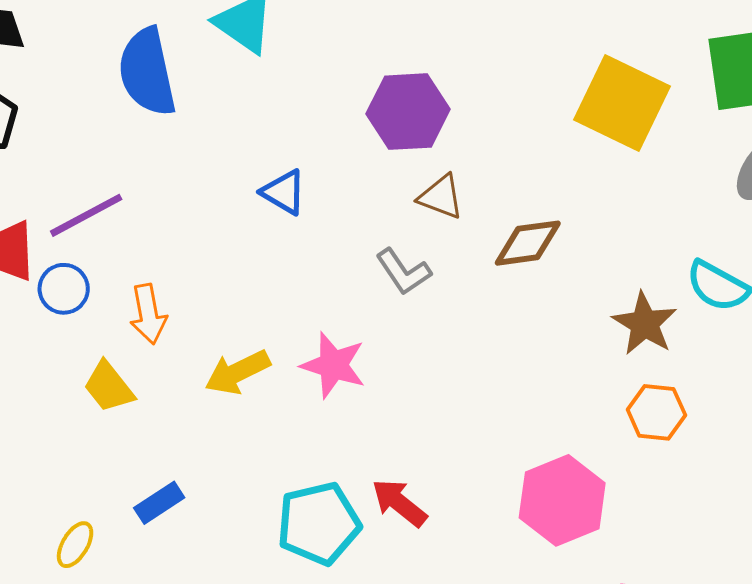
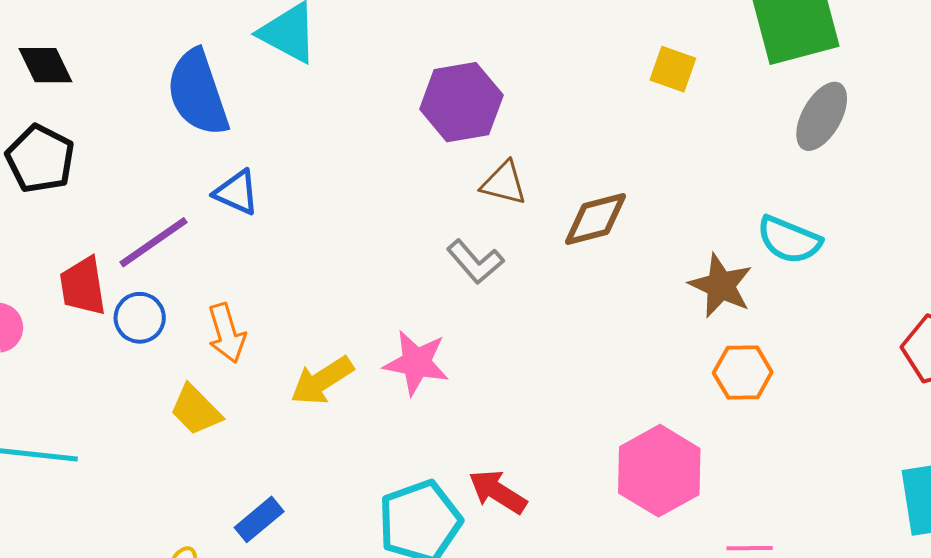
yellow square: (622, 103) -> (673, 69), size x0.5
blue triangle: (284, 192) -> (237, 192), moved

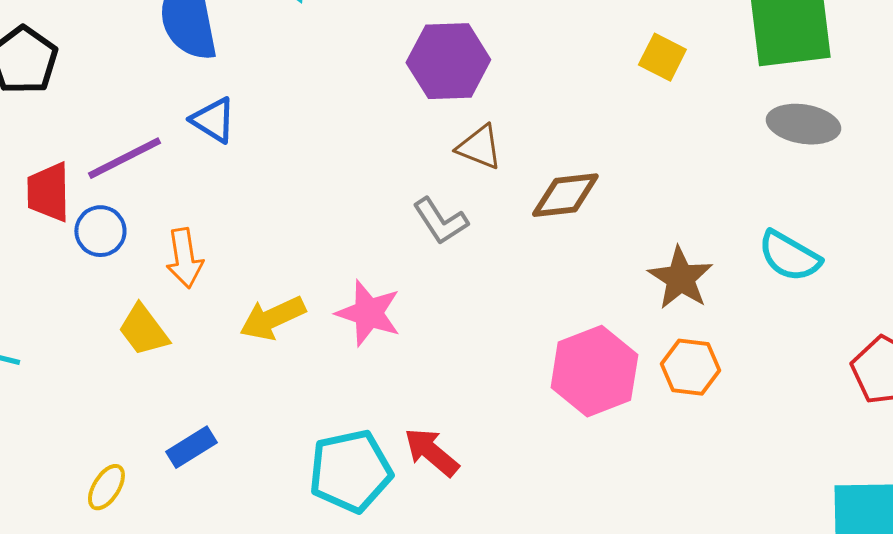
gray ellipse: (822, 116) -> (803, 124), turned 62
cyan semicircle: (789, 240) -> (789, 256), moved
pink hexagon: (659, 471) -> (594, 371), moved

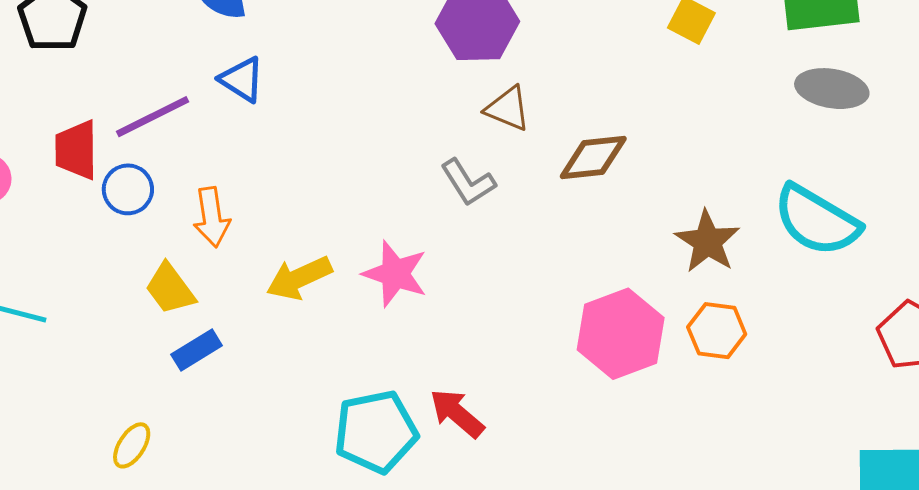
cyan semicircle: (789, 256) -> (817, 220), size x1.4
blue rectangle: (191, 447) -> (197, 350), moved

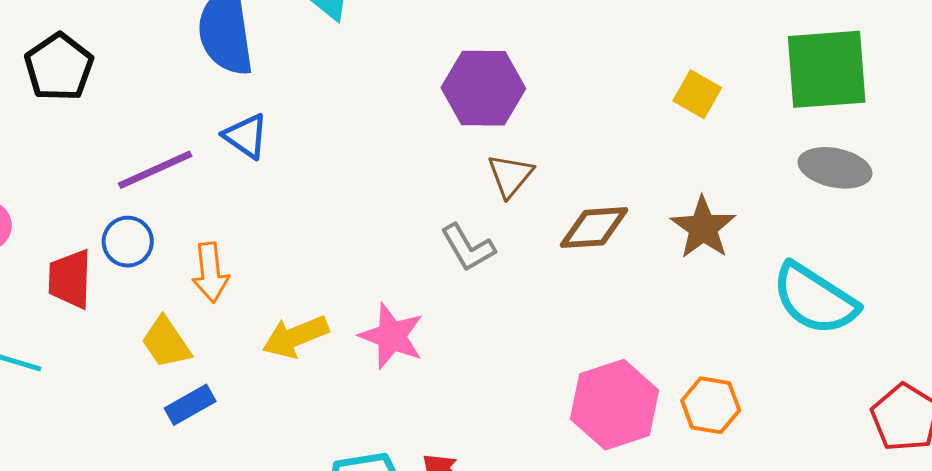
brown triangle: (508, 109) -> (510, 176), turned 45
red trapezoid: (76, 150) -> (70, 279), moved
brown star: (707, 241) -> (703, 228), moved

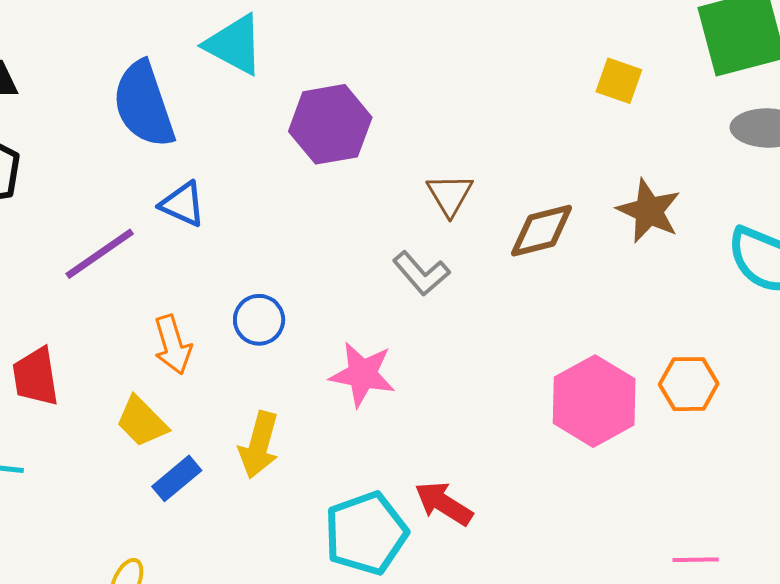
purple hexagon: (483, 88) -> (330, 124), moved
blue circle: (128, 242) -> (259, 320), moved
yellow arrow: (295, 337) -> (259, 445), moved, turned -42

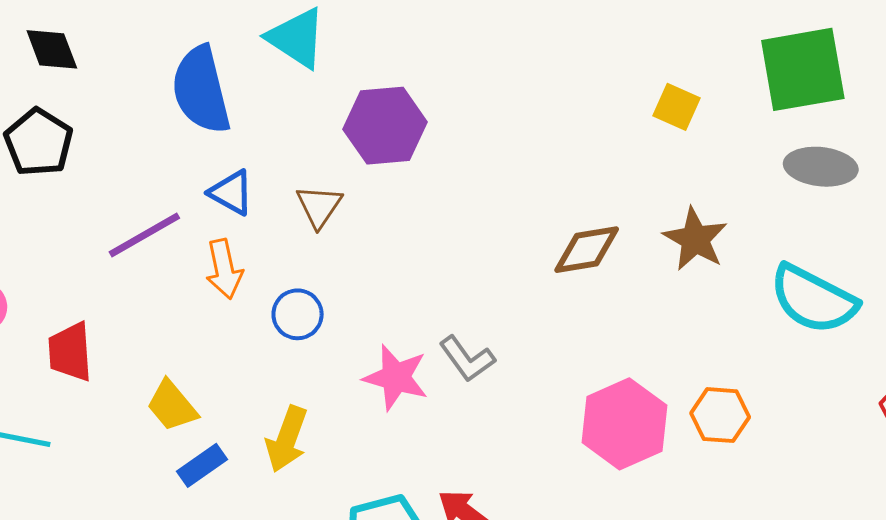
brown triangle: (450, 195) -> (319, 206), moved
gray L-shape: (421, 273) -> (467, 359), moved
orange arrow: (173, 345) -> (224, 269), moved

